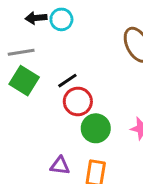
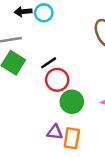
purple triangle: (60, 166) -> (55, 132), moved

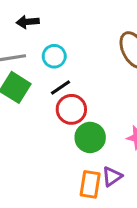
cyan circle: (44, 13) -> (54, 56), moved
purple triangle: (55, 132) -> (112, 177), moved, turned -42

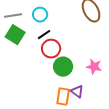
purple triangle: (112, 177) -> (77, 92), turned -48

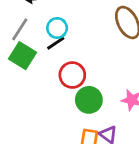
gray line: (13, 16) -> (20, 29), turned -48
black line: (44, 35) -> (56, 43), moved

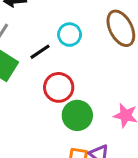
cyan circle: (57, 28) -> (70, 35), moved

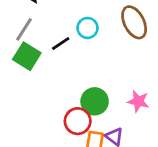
red circle: (59, 87) -> (78, 121), moved

